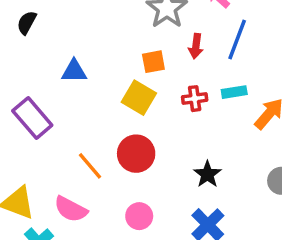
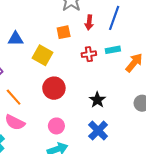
yellow square: (139, 98) -> (42, 55), moved
orange line: (90, 166) -> (14, 97), moved

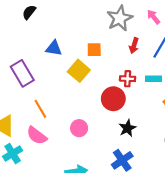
orange square: (64, 32) -> (94, 50), moved
red circle: (54, 88) -> (113, 99), moved
pink circle: (56, 126) -> (79, 128), moved

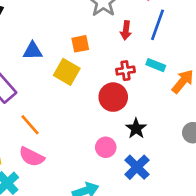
cyan rectangle: (153, 79) -> (156, 65), turned 32
pink circle: (79, 128) -> (106, 147), moved

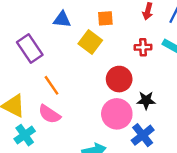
red circle: (113, 97) -> (119, 79), moved
black star: (136, 128) -> (146, 100), turned 30
pink circle: (106, 147) -> (117, 114), size x1.6

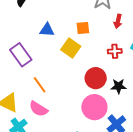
black star: (146, 100) -> (119, 86), moved

